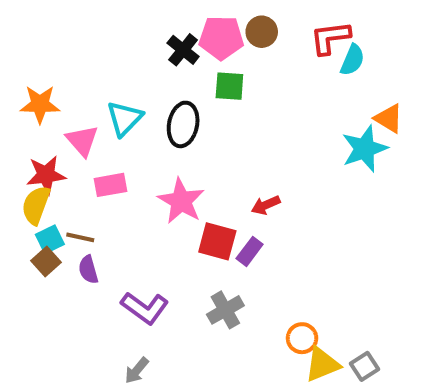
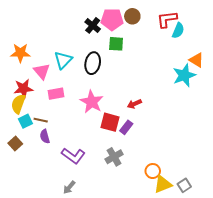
brown square: (46, 262) -> (15, 144), moved

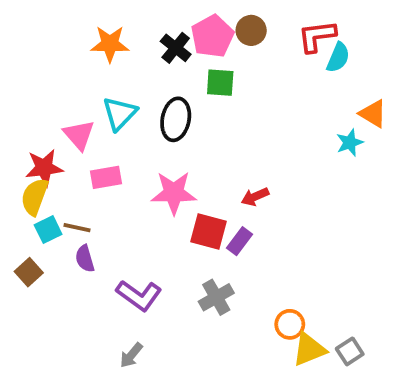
pink pentagon: (112, 19) -> (212, 36), turned -30
orange star: (20, 53) -> (110, 44), moved
cyan star: (184, 75) -> (350, 143), size x0.6
pink star: (92, 102) -> (174, 193), turned -30

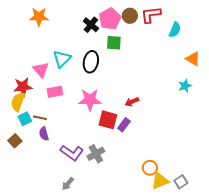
red L-shape: (317, 36) -> (151, 15), moved
orange star: (110, 44) -> (39, 17), moved
cyan star: (350, 143) -> (185, 86), moved
gray cross: (216, 297) -> (96, 154), moved

